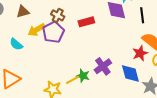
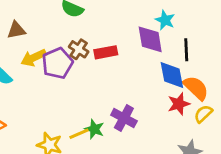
brown cross: (58, 15) -> (79, 49), moved
purple cross: (103, 66) -> (124, 118), turned -30
blue diamond: (130, 74) -> (172, 75), moved

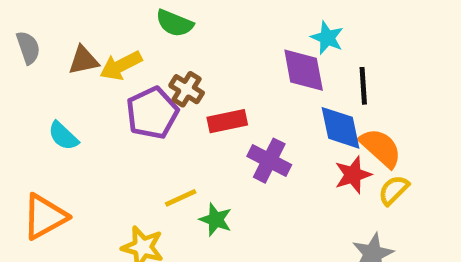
red rectangle: (106, 52) -> (227, 121), moved
yellow arrow: (34, 58) -> (121, 66), moved
purple cross: (124, 118) -> (269, 161), moved
yellow line: (79, 134) -> (181, 198), moved

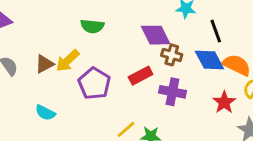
purple diamond: (304, 70) -> (156, 35), moved
brown cross: (187, 89) -> (172, 55), moved
red star: (353, 175) -> (224, 102), moved

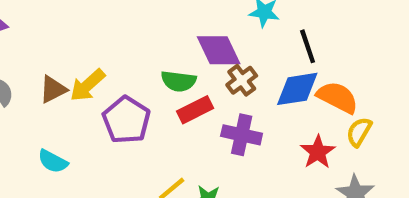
green semicircle: (92, 26) -> (179, 81), moved
brown cross: (172, 55) -> (242, 80), turned 36
blue diamond: (209, 60) -> (297, 89), turned -72

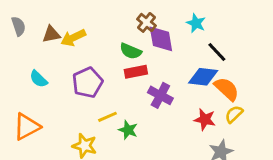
black line: (308, 46) -> (217, 52), turned -40
brown cross: (242, 80) -> (147, 22), moved, turned -30
purple pentagon: (126, 120) -> (87, 82), moved
red star: (318, 152) -> (205, 119), turned 30

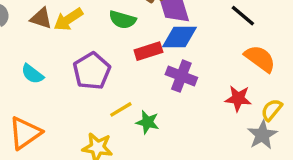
brown triangle: (51, 34) -> (41, 18), turned 36
green semicircle: (131, 51) -> (122, 20), moved
blue diamond: (203, 77) -> (179, 37), moved
yellow semicircle: (234, 114) -> (272, 110), moved

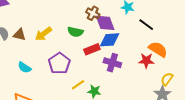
brown triangle: (41, 18) -> (19, 35), moved
red star: (238, 98) -> (146, 61), moved

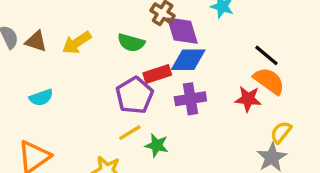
black line: (146, 25) -> (266, 55), moved
purple pentagon: (59, 63) -> (135, 95), moved
purple cross: (112, 63) -> (190, 99), turned -30
cyan semicircle: (24, 67) -> (41, 98), turned -56

